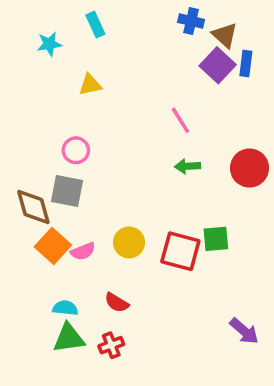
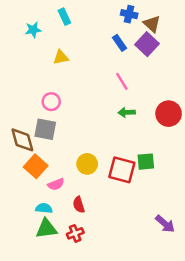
blue rectangle: (246, 64) -> (119, 43), moved, turned -42
pink semicircle: (83, 251) -> (56, 184), moved
red semicircle: (117, 303) -> (79, 205), turned 42

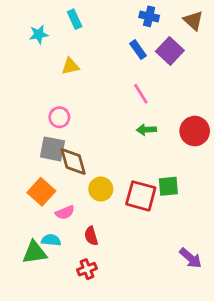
brown triangle: (152, 24) -> (193, 21), moved
brown diamond: (22, 140) -> (73, 161), moved
green triangle: (46, 229) -> (35, 253), moved

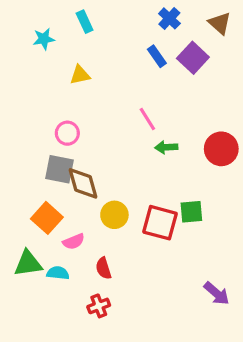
blue cross: (149, 16) -> (169, 18), turned 30
pink line: (141, 94) -> (147, 119), moved
green triangle: (35, 253) -> (28, 264), moved

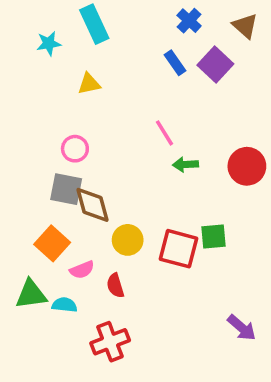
cyan rectangle: (85, 22) -> (94, 24), size x1.5
red semicircle: (103, 268) -> (115, 286), moved
red cross: (99, 306) -> (110, 342), size x1.5

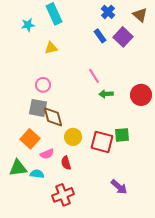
purple arrow: (242, 328) -> (119, 187), moved

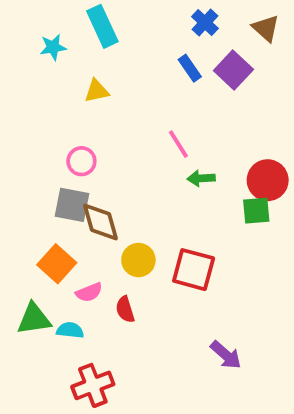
green square: (122, 135) -> (256, 211), moved
red cross: (63, 195) -> (93, 385), moved

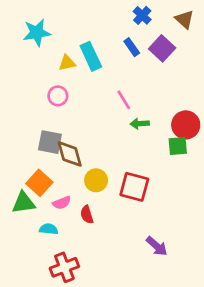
cyan rectangle: (102, 26) -> (91, 56), moved
cyan star: (53, 47) -> (37, 33), size x1.5
pink circle: (81, 161) -> (58, 96), moved
green triangle: (34, 319) -> (24, 203), moved

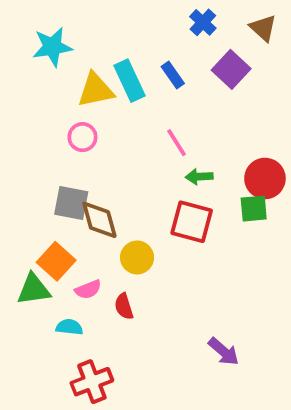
blue rectangle: (132, 47) -> (173, 75), moved
yellow triangle: (67, 63) -> (96, 90), size x1.5
red square: (134, 187) -> (192, 222), moved

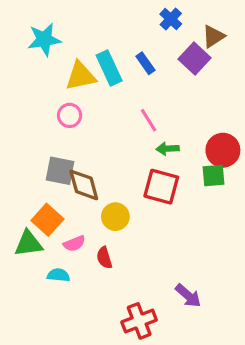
brown triangle: (263, 28) -> (213, 36), moved, turned 45
red cross: (92, 382) -> (139, 321), moved

